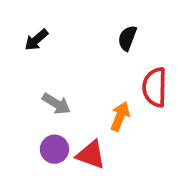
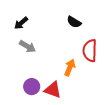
black semicircle: (127, 38) -> (74, 22), turned -80
gray arrow: (56, 104) -> (27, 46), moved

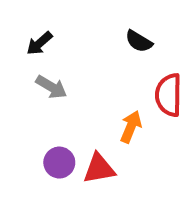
red triangle: (53, 90) -> (99, 168), turned -30

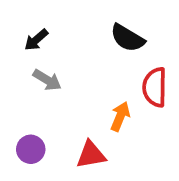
black semicircle: (139, 41) -> (127, 38), size x1.4
purple circle: (59, 163) -> (31, 149), moved

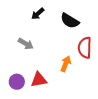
black arrow: (36, 40) -> (38, 14), moved
red triangle: (91, 155) -> (39, 80), moved

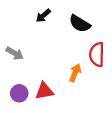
gray arrow: (26, 44) -> (15, 53), moved

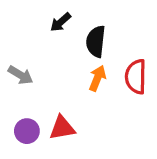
black semicircle: (80, 24) -> (96, 41), moved, turned 65
orange arrow: (75, 73) -> (97, 78), moved

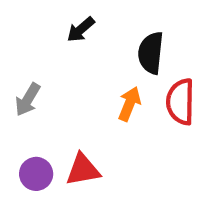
black semicircle: (96, 41) -> (151, 53), moved
gray arrow: (21, 75) -> (28, 100), turned 90

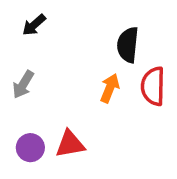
black arrow: (81, 30) -> (34, 25), moved

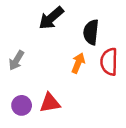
black arrow: (34, 25) -> (51, 18), moved, size x1.5

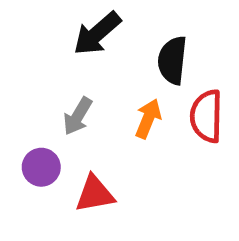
gray arrow: (16, 60) -> (78, 116), moved
purple circle: (22, 105) -> (41, 167), moved

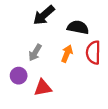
black semicircle: (172, 60) -> (78, 27), turned 95

